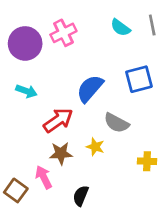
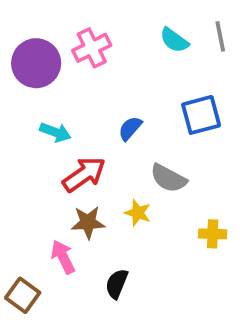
blue semicircle: (90, 88) -> (130, 128), size x0.6
cyan arrow: (26, 91) -> (55, 132), moved
brown square: (16, 190) -> (23, 295), moved

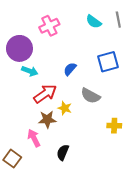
purple circle: (36, 63) -> (19, 48), moved
yellow star: (138, 213) -> (65, 108), moved

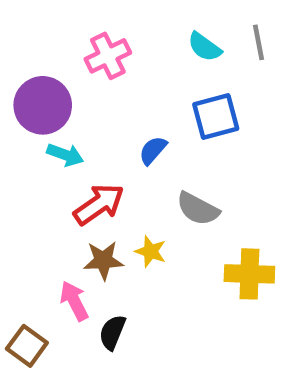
blue square: (108, 62) -> (216, 117), moved
yellow star: (65, 108) -> (151, 251), moved
yellow cross: (114, 126) -> (249, 274), size x1.5
black semicircle: (63, 152) -> (112, 332), moved

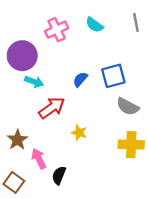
cyan semicircle: (205, 47) -> (94, 25), moved
blue square: (216, 117) -> (113, 76), moved
gray semicircle: (198, 209) -> (128, 107), moved
brown star: (103, 260) -> (17, 140), moved, turned -30

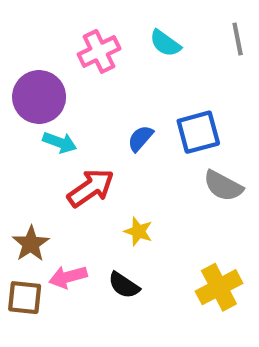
yellow cross: (131, 145) -> (219, 287), moved, turned -30
pink arrow: (39, 159) -> (68, 277), turned -78
black semicircle: (59, 175) -> (124, 285), moved, turned -78
brown square: (14, 182) -> (25, 298), moved, turned -30

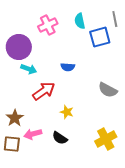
cyan semicircle: (165, 43) -> (80, 21), turned 42
blue square: (198, 132) -> (100, 37), moved
blue semicircle: (140, 138) -> (68, 67), turned -128

